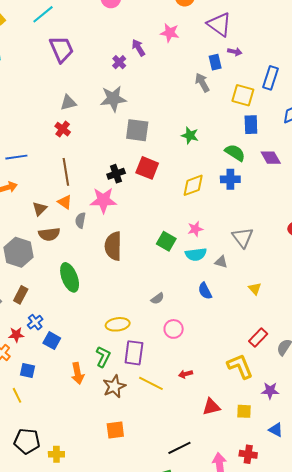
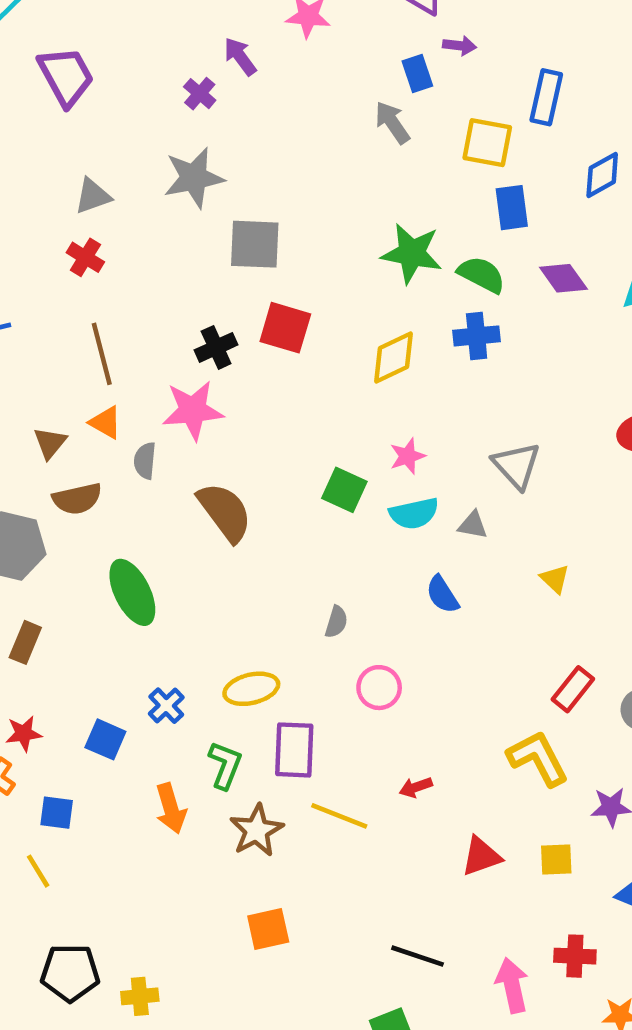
green star: (190, 135) -> (412, 253), moved, size x1.5
brown semicircle: (113, 246) -> (225, 512), turned 148
gray semicircle: (158, 299) -> (336, 622), turned -32
blue cross: (35, 322) -> (166, 706), moved
black line: (179, 448) -> (418, 956), turned 50

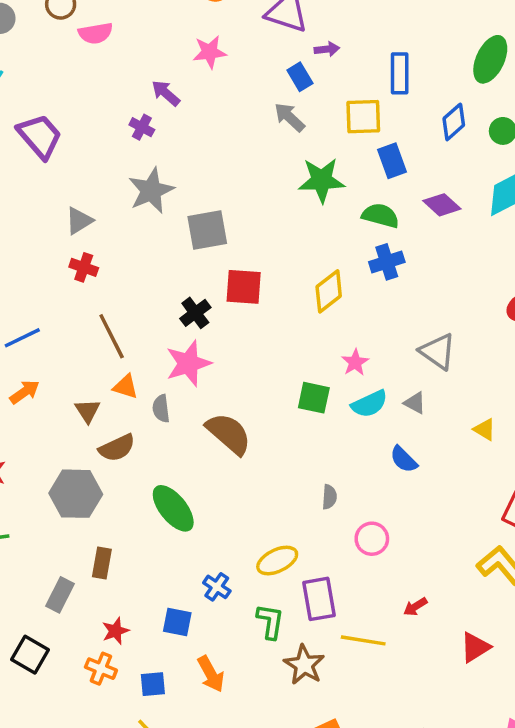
green star: (412, 253) -> (322, 180), moved
gray triangle: (473, 525) -> (415, 403), turned 30
orange arrow: (171, 808) -> (211, 674), moved

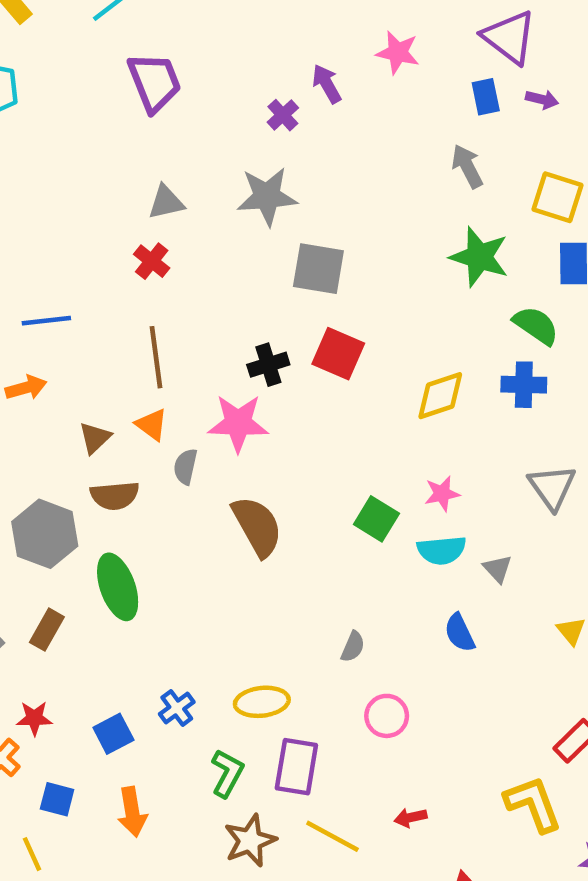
blue rectangle: (300, 77) -> (486, 97), moved
gray triangle: (438, 351) -> (552, 487), moved
green ellipse: (173, 508) -> (118, 587), moved
blue square: (177, 622) -> (113, 734), turned 32

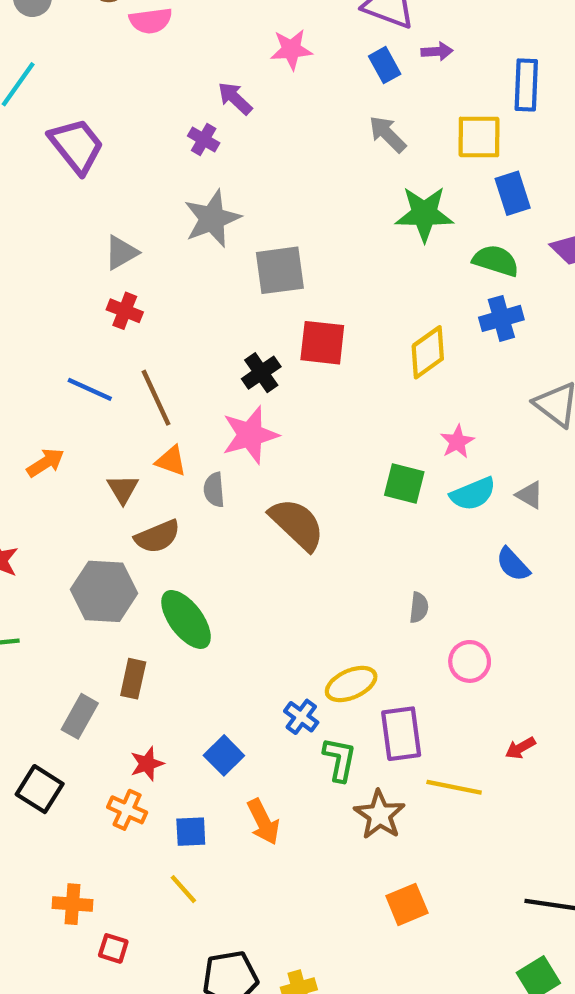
blue line: (46, 321) -> (90, 389), moved, turned 48
blue cross: (177, 708) -> (301, 717), moved

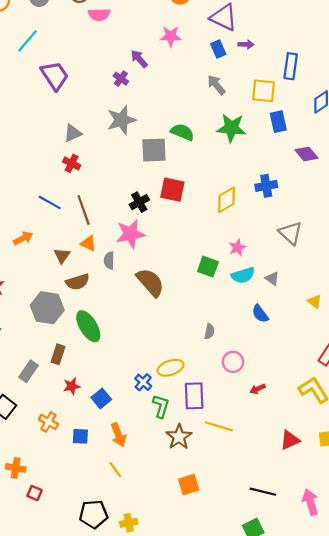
green semicircle: (496, 261) -> (182, 132), moved
red arrow: (520, 748) -> (258, 389), moved
red star: (147, 764) -> (72, 386), moved
yellow line: (183, 889) -> (115, 470), moved

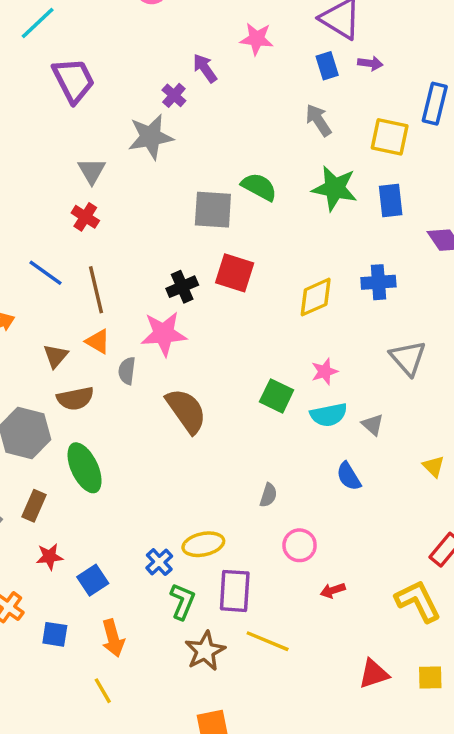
gray star: (121, 120) -> (151, 137), moved
blue rectangle: (278, 122) -> (391, 200), moved
gray triangle: (73, 133) -> (92, 171), turned -42

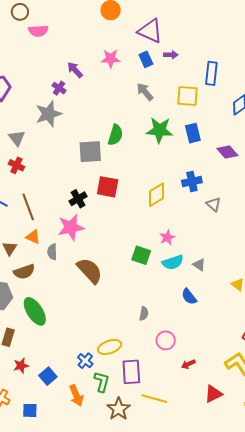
pink star: (257, 39) -> (111, 59), moved
green semicircle: (259, 187) -> (115, 135), turned 85
gray triangle: (408, 358) -> (214, 204), moved, size x0.7
orange arrow: (113, 638) -> (76, 395), moved
red triangle: (374, 674) -> (213, 394), moved

